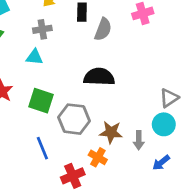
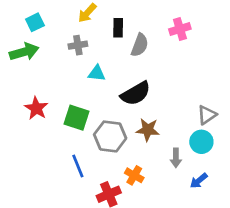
cyan triangle: (34, 57) -> (97, 73), moved
black semicircle: (99, 77) -> (136, 93), turned 148
brown star: (111, 132) -> (148, 130), moved

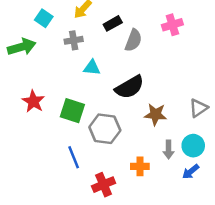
cyan square: (35, 22) -> (44, 18), moved, turned -30
black rectangle: (118, 28) -> (113, 23), turned 60
brown star: (148, 130) -> (156, 114), moved
cyan circle: (201, 142) -> (193, 146), moved
orange cross: (134, 175) -> (140, 166), moved, turned -30

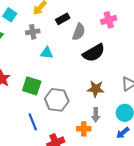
black semicircle: (130, 87) -> (94, 53), moved
gray arrow: (169, 150) -> (96, 115), moved

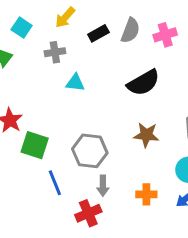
gray semicircle: (79, 32) -> (130, 30), moved
green square: (32, 86) -> (35, 145), moved
gray arrow: (96, 115) -> (103, 186), moved
orange cross: (84, 129) -> (146, 194), moved

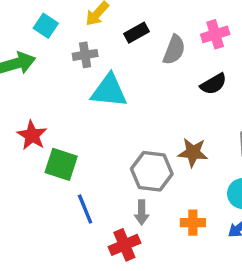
gray semicircle: (130, 30) -> (174, 50), moved
cyan triangle: (75, 83) -> (109, 91), size x1.6
black semicircle: (143, 83) -> (213, 84), moved, size x0.7
gray hexagon: (90, 151) -> (152, 171), moved

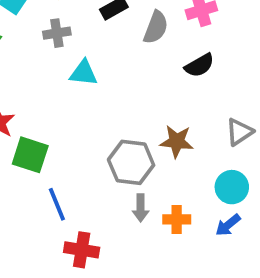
cyan triangle: (109, 91) -> (83, 73), size x0.7
gray arrow: (142, 212) -> (141, 208), moved
red cross: (124, 245) -> (82, 250), moved, turned 32

